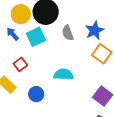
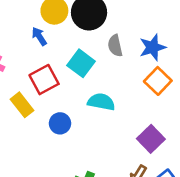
cyan square: (36, 37) -> (81, 63), moved, turned -36
red square: (20, 64) -> (44, 80), size x1.5

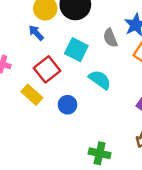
gray semicircle: (115, 46) -> (110, 38), moved
cyan semicircle: (101, 102) -> (100, 80), turned 35

